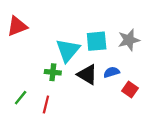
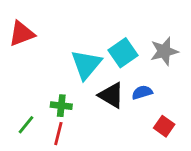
cyan square: (97, 41) -> (123, 53), turned -30
green cross: (53, 72) -> (61, 106), moved
red square: (130, 90) -> (164, 126), moved

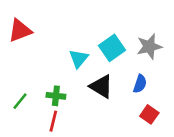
cyan triangle: (86, 64) -> (79, 59), size x0.7
blue semicircle: (142, 92) -> (140, 84), moved, turned 126
green line: (26, 125) -> (20, 101), moved

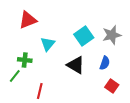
red triangle: (20, 31) -> (28, 20), moved
cyan triangle: (79, 59) -> (48, 44), moved
green cross: (56, 96) -> (25, 60), moved

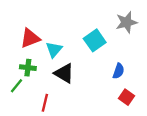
red triangle: (28, 20) -> (30, 38), moved
gray star: (112, 35) -> (126, 22), moved
black triangle: (76, 65) -> (64, 73), moved

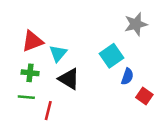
cyan square: (95, 40) -> (112, 56), moved
green line: (17, 86) -> (26, 97), moved, turned 56
red square: (126, 97) -> (144, 96), moved

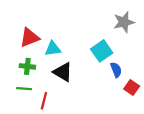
cyan triangle: (58, 53) -> (53, 49), turned 42
blue semicircle: (127, 76) -> (116, 70), turned -40

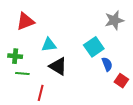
red triangle: (30, 38) -> (25, 21), moved
green cross: (27, 66) -> (15, 56), moved
green line: (24, 89) -> (22, 73), moved

